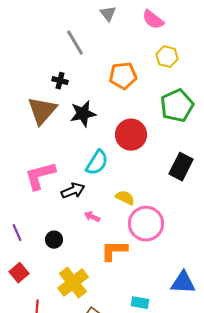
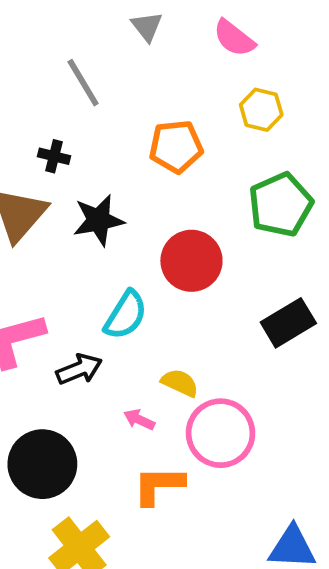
black rectangle: (181, 167) -> (288, 323), turned 32
pink arrow: (92, 217) -> (139, 420), moved
black circle: (54, 240) -> (42, 464), size x2.0

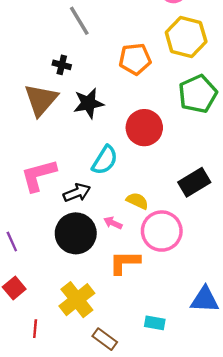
yellow hexagon: (261, 110) -> (186, 37), size x1.6
black rectangle: (288, 323) -> (194, 182), moved
black circle: (42, 464) -> (76, 233), moved

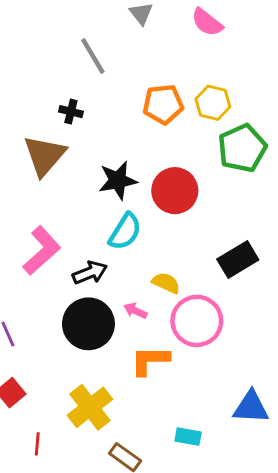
yellow hexagon: (186, 37) -> (213, 103), moved, size x0.7
black star: (89, 103) -> (118, 180), moved
pink L-shape: (39, 175) -> (42, 251), turned 153

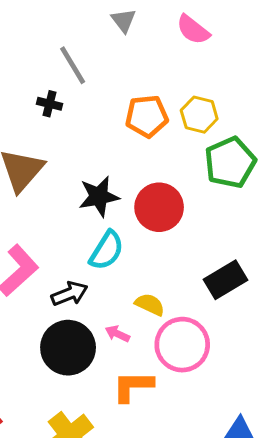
black cross: (71, 112) -> (49, 104), moved

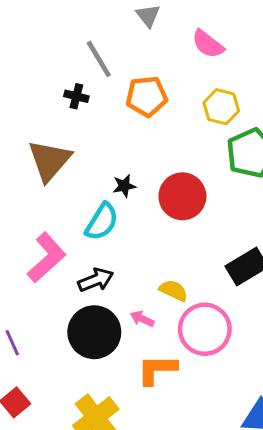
pink semicircle: (193, 30) -> (208, 44), moved
orange pentagon: (147, 116) -> (147, 96), moved
black star: (99, 196) -> (124, 186), size x0.6
cyan semicircle: (107, 250) -> (102, 222), moved

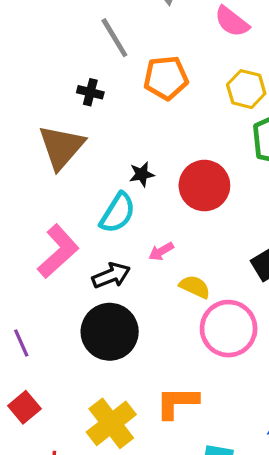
black cross: (76, 96) -> (90, 92), moved
pink arrow: (142, 319) -> (161, 251), moved, turned -55
orange L-shape: (157, 370) -> (177, 402), moved

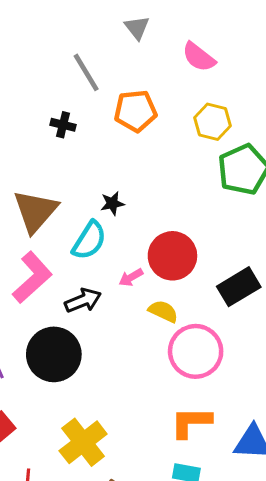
brown triangle: (61, 147) -> (35, 211), moved
red circle: (204, 186) -> (172, 256), moved
black circle: (110, 332) -> (54, 354), moved
orange L-shape: (177, 402) -> (191, 422), moved

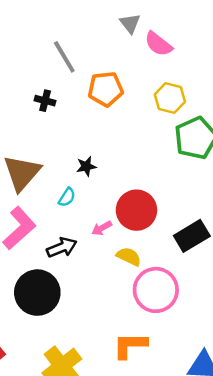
gray triangle: (137, 28) -> (130, 23), moved
cyan semicircle: (89, 240) -> (67, 197), size x0.6
orange L-shape: (191, 422) -> (130, 345), moved

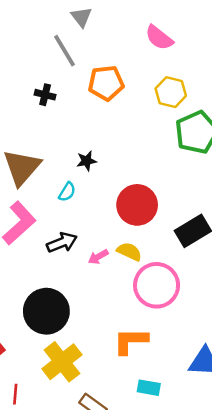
gray triangle: (130, 23) -> (81, 17), moved
pink arrow: (102, 228) -> (98, 257), moved
black circle: (37, 293) -> (46, 311), moved

